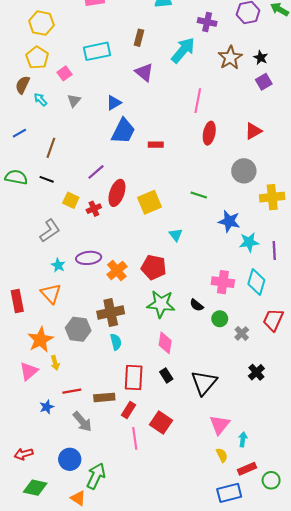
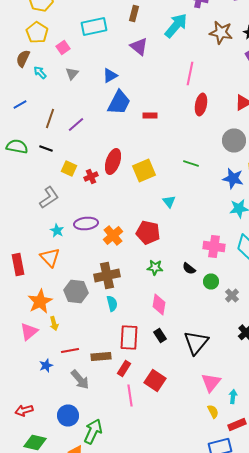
brown star: (230, 58) -> (221, 32), turned -30
purple line: (96, 172) -> (76, 124), moved
blue star: (229, 221) -> (233, 178), moved
green star: (161, 304) -> (155, 268), size x0.6

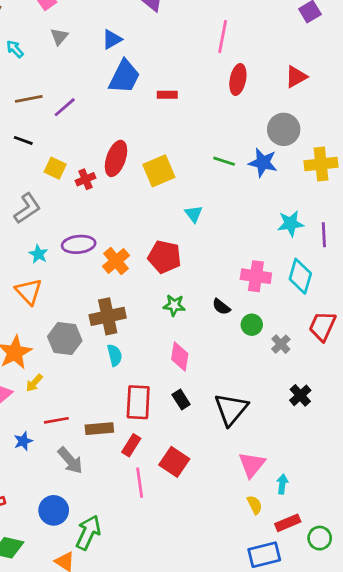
cyan arrow: (40, 72) -> (15, 49), moved
brown line: (50, 118) -> (29, 99), turned 60
blue star: (233, 178) -> (263, 163), moved
yellow arrow: (54, 324) -> (34, 383), turned 56

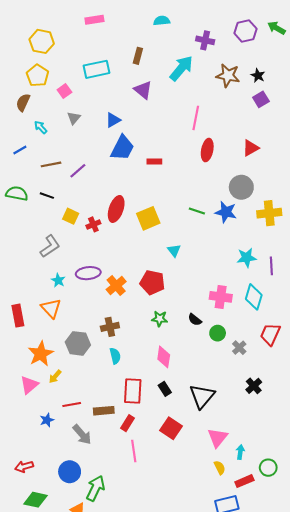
brown cross: (108, 316) -> (110, 327), size x0.7
red square: (174, 462) -> (171, 428), moved
green circle: (320, 538) -> (268, 468), moved

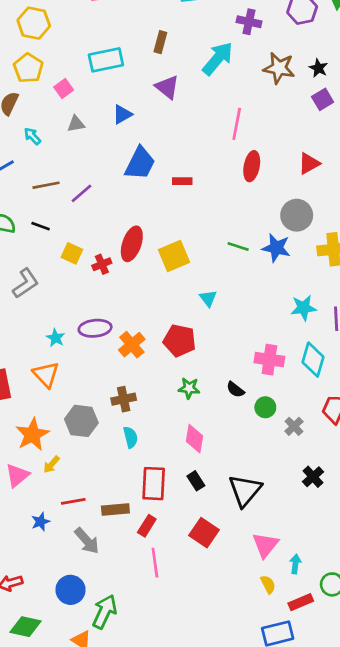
gray triangle: (74, 118) -> (76, 124), turned 40
blue triangle: (113, 120) -> (122, 114), moved
gray L-shape: (50, 246) -> (26, 283), moved

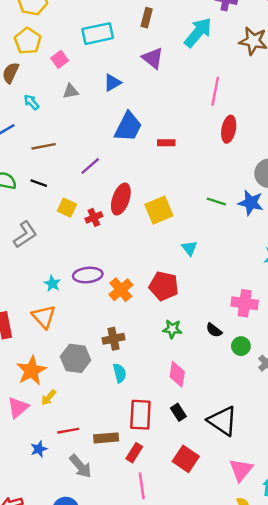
purple line: (81, 193) -> (90, 166), moved
black triangle: (245, 490) -> (223, 421), turned -36

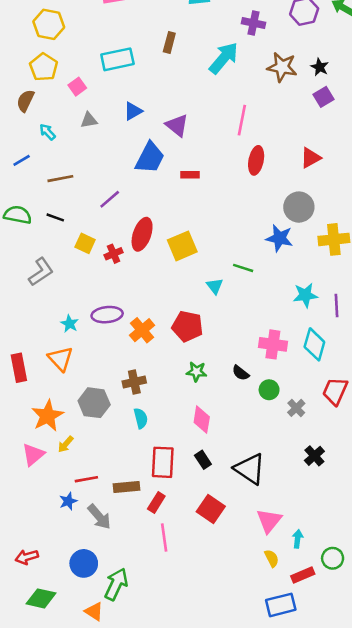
purple triangle: (153, 58) -> (177, 125), moved
green line: (216, 201) -> (243, 268), moved
blue star: (39, 449) -> (68, 501), moved

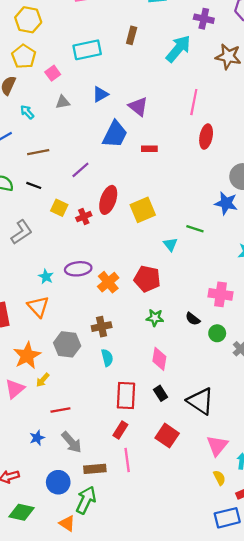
brown rectangle: (127, 487) -> (95, 469), moved
blue star: (68, 501) -> (37, 438), moved

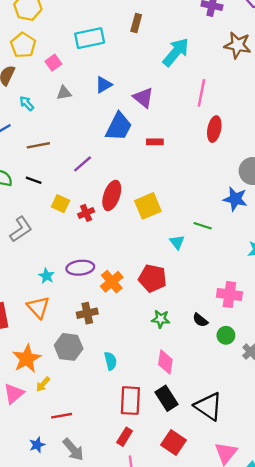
cyan arrow: (178, 49) -> (176, 52), moved
brown cross: (102, 327) -> (87, 313), moved
black rectangle: (160, 393) -> (166, 398), size x1.5

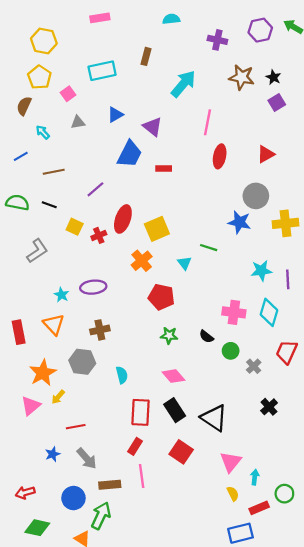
orange cross: (112, 282) -> (142, 261), moved
pink diamond: (165, 362) -> (173, 376), turned -50

